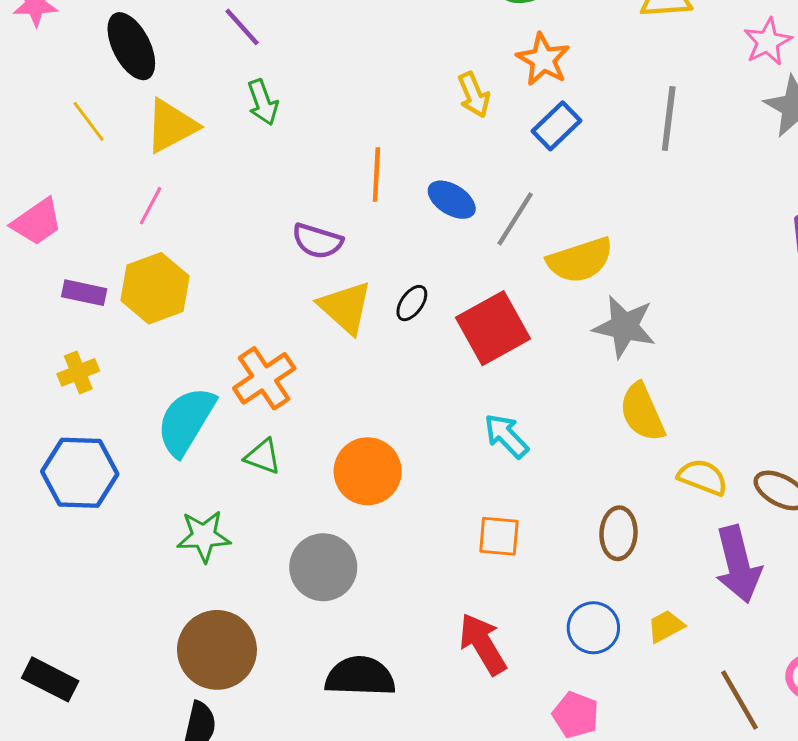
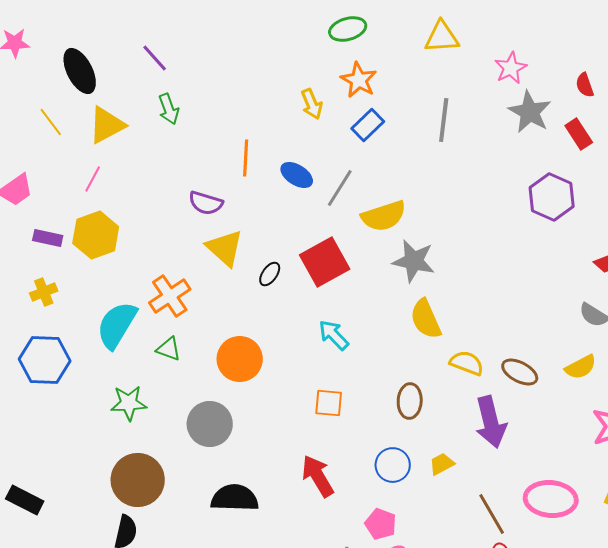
black ellipse: (412, 303) -> (270, 274), moved

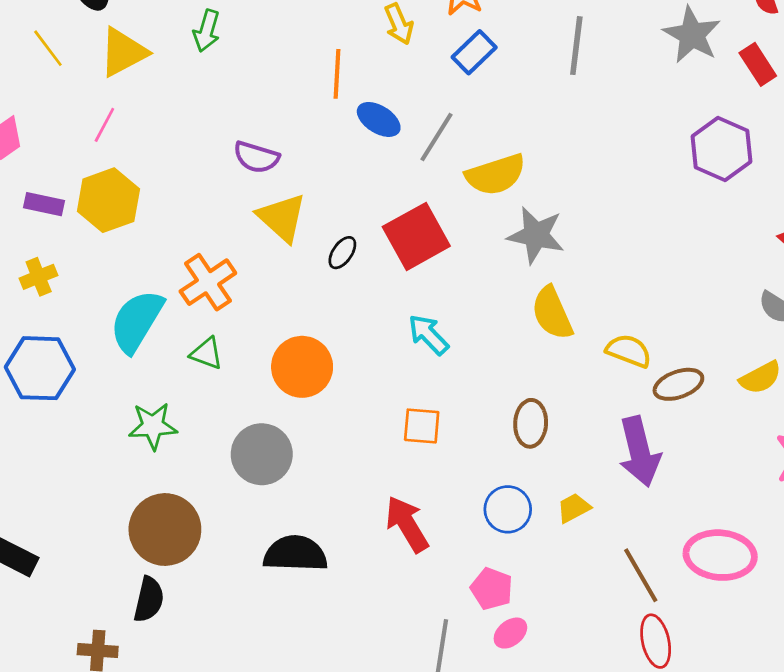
green arrow: (169, 109) -> (207, 31), turned 36
orange line: (246, 158) -> (337, 74), moved
yellow semicircle: (467, 363) -> (629, 351), moved
brown ellipse: (520, 372) -> (678, 384), turned -48

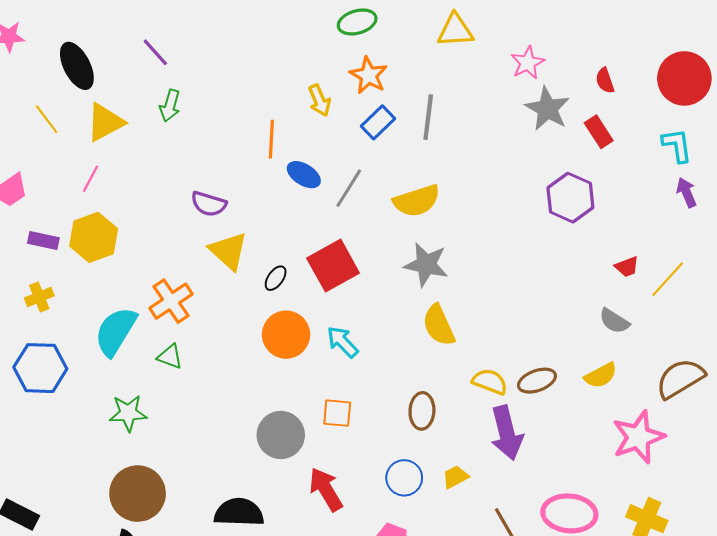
gray line: (576, 46) -> (428, 117), moved
yellow semicircle: (496, 175) -> (417, 201), moved
yellow semicircle: (629, 351) -> (490, 382), moved
orange circle: (302, 367) -> (286, 335), moved
gray circle: (262, 454) -> (281, 435), moved

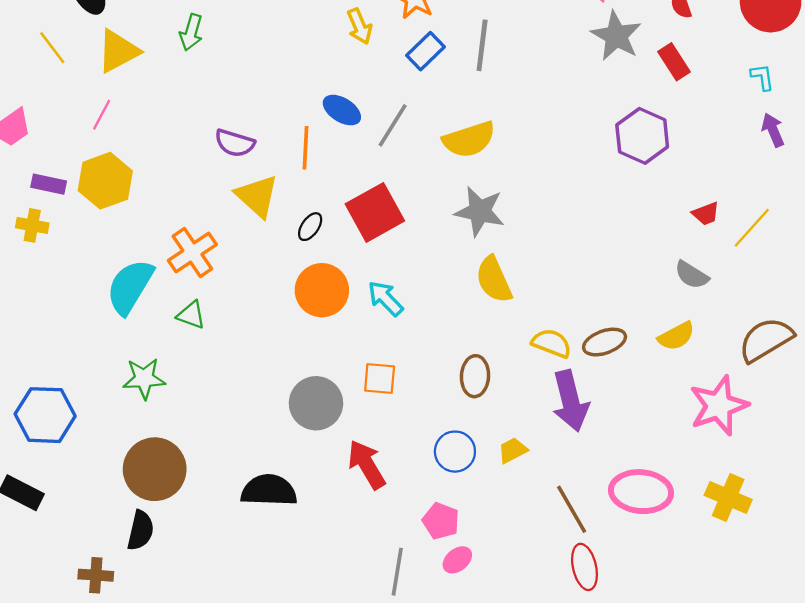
orange line: (271, 139) -> (305, 148), moved
cyan L-shape: (677, 145) -> (762, 77), size x0.7
yellow cross: (39, 297) -> (32, 225), moved, turned 32
blue hexagon: (40, 368) -> (45, 415), moved

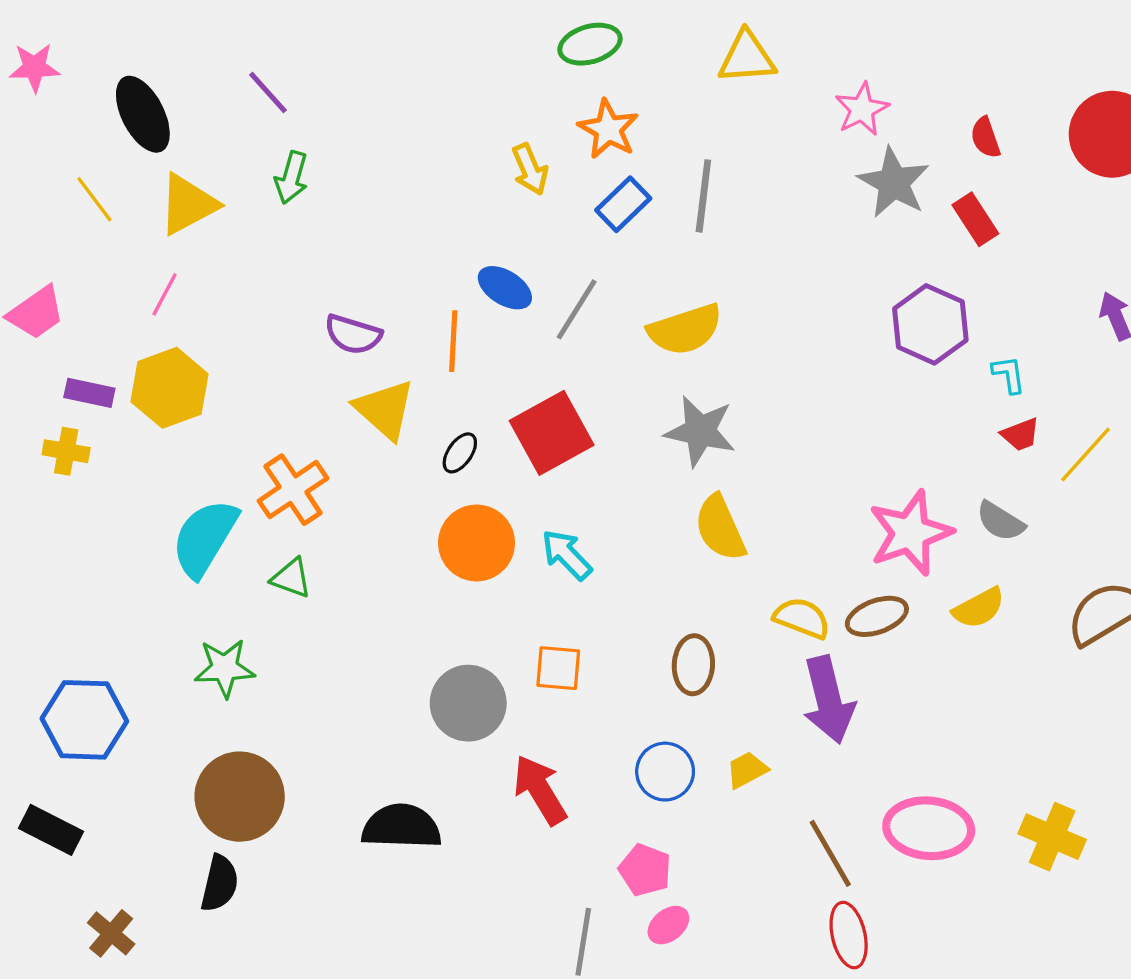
cyan L-shape: (762, 77) -> (1009, 374), moved
pink star: (719, 406) -> (910, 533), moved
brown cross: (96, 575) -> (111, 933), moved, turned 36

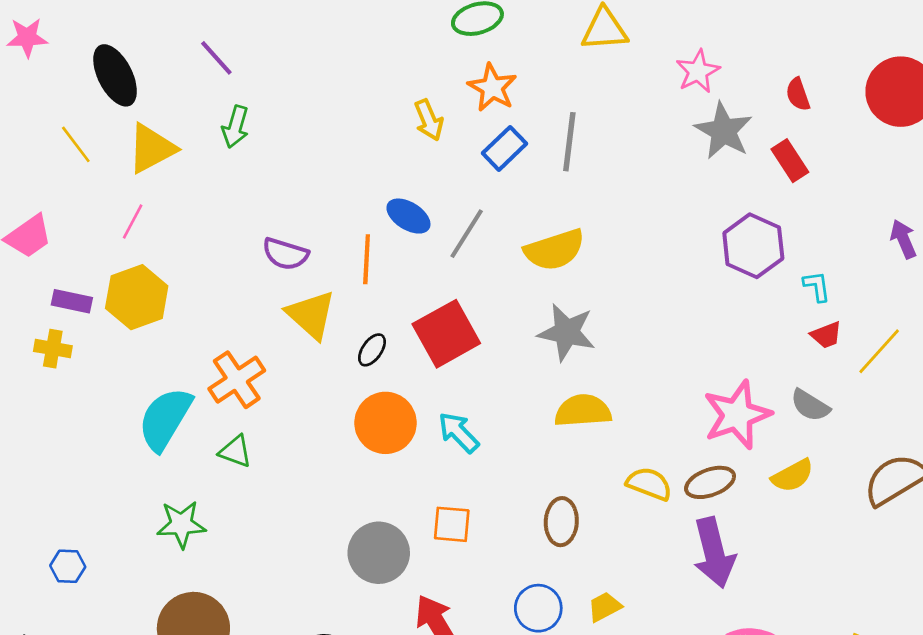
yellow semicircle: (720, 528) -> (583, 411), turned 110
purple arrow: (829, 700) -> (714, 553), moved
blue hexagon: (84, 720) -> (68, 566), size x0.5

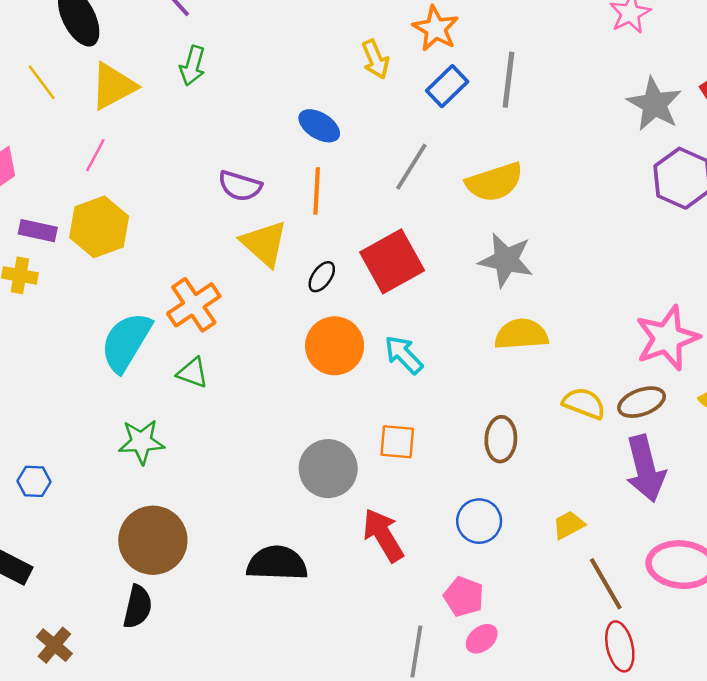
gray star: (724, 131) -> (654, 104), moved
blue ellipse: (408, 216) -> (319, 126), moved
yellow trapezoid: (605, 607) -> (569, 525), moved

